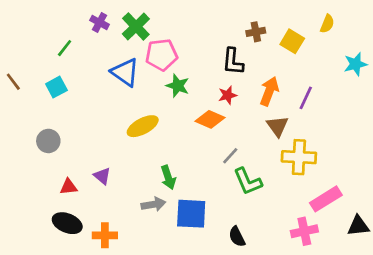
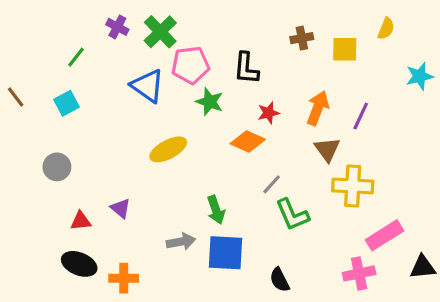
yellow square: (292, 41) -> (345, 49), turned -30
black L-shape: (233, 61) -> (246, 68), moved
green arrow: (168, 177) -> (216, 210), moved

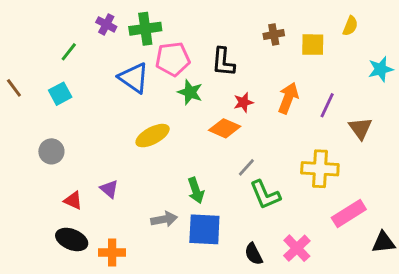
green cross: (160, 32) -> (145, 29), turned 36
brown triangle: (327, 149) -> (360, 128), moved
red triangle: (81, 221) -> (73, 201), turned 30
pink cross: (359, 273) -> (297, 248), moved, turned -32

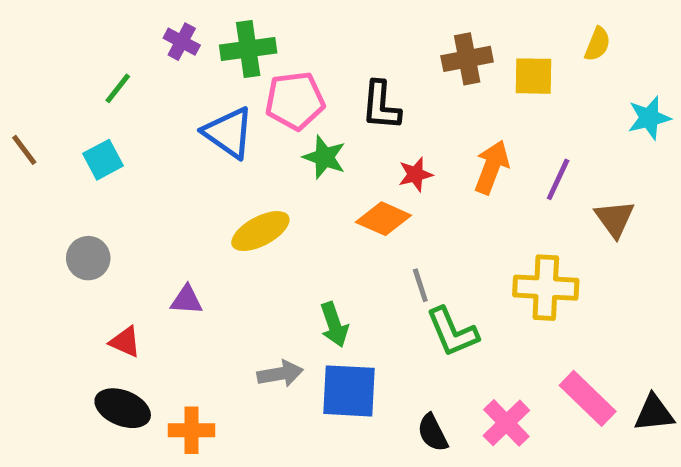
brown cross: (274, 35) -> (467, 59), size x1.4
gray line: (246, 167) -> (420, 285), turned -60
purple triangle: (109, 189) -> (187, 300), moved, turned -36
pink rectangle: (349, 214) -> (588, 398), moved, turned 76

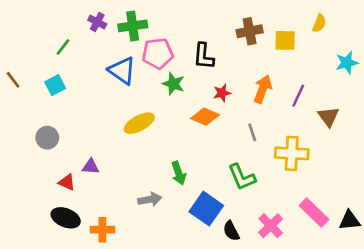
gray line: (420, 285) -> (252, 132), moved
purple triangle: (187, 300) -> (91, 167), moved
blue square: (349, 391) -> (206, 209), moved, turned 32

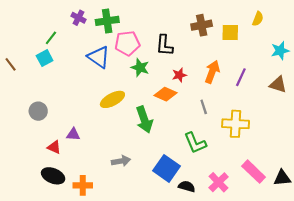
cyan square: (55, 85) -> (45, 58), moved
brown triangle: (328, 117) -> (278, 85), moved, turned -36
green arrow: (179, 173) -> (144, 120), moved, size x1.4
black semicircle: (231, 231) -> (187, 186), turned 133

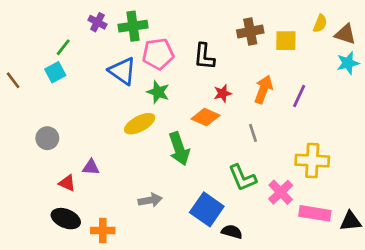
green star: (140, 68) -> (158, 92), moved
brown triangle: (278, 85) -> (345, 34), moved
yellow cross: (236, 124) -> (312, 161), moved
pink rectangle: (254, 172) -> (315, 213), turned -35
pink cross: (219, 182) -> (281, 192), moved

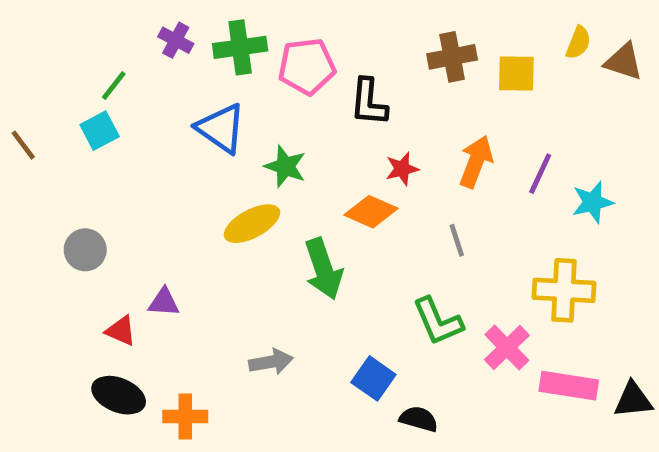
pink pentagon: (158, 54) -> (307, 66), moved
cyan star: (348, 63) -> (593, 202), moved
blue square: (207, 209) -> (373, 378), size x0.7

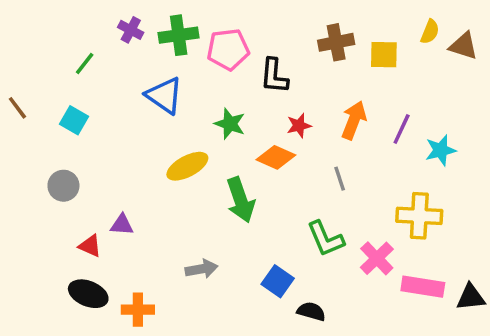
cyan square: (100, 131) -> (74, 120), moved, turned -32
green star: (285, 166) -> (230, 124), moved

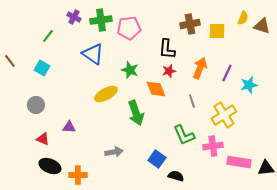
black L-shape: (274, 76) -> (167, 49), moved
orange diamond: (276, 157) -> (156, 89), turned 45
yellow cross: (419, 216) -> (224, 115), moved, turned -35
red triangle: (90, 246) -> (43, 139), moved
pink cross: (377, 258) -> (213, 146), turned 36

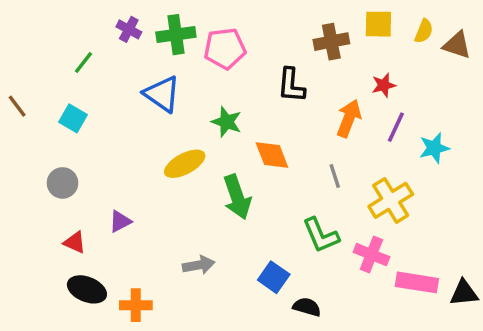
yellow square: (217, 31) -> (378, 24), moved
red star: (169, 71) -> (384, 85), moved
purple triangle: (69, 127) -> (120, 221), turned -32
pink cross: (213, 146) -> (371, 255), turned 30

